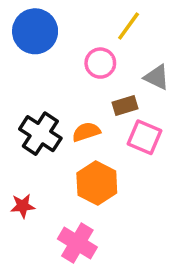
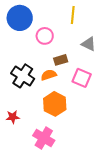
yellow line: (129, 26) -> (73, 15), turned -30
pink circle: (100, 63) -> (45, 36), moved
brown rectangle: (125, 105) -> (61, 60), moved

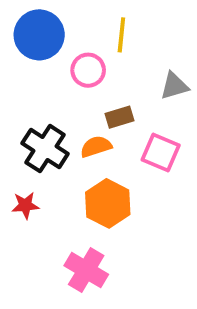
yellow line: (73, 15) -> (121, 35), moved
gray triangle: (89, 44) -> (174, 86), turned -42
red star: (13, 117) -> (25, 205), moved

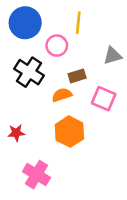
black cross: (45, 149) -> (29, 72), moved
pink cross: (86, 270) -> (37, 175), moved

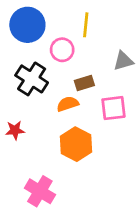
pink square: (104, 99) -> (113, 108), turned -30
red star: (16, 133) -> (15, 130), moved

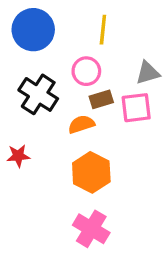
pink circle: (62, 50) -> (86, 71), moved
pink square: (113, 108) -> (136, 108), moved
pink cross: (40, 191) -> (91, 229), moved

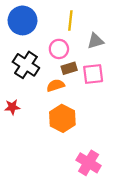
gray triangle: (148, 73) -> (95, 41), moved
pink cross: (91, 229) -> (89, 163), moved

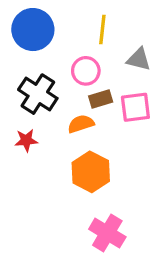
gray triangle: (95, 41) -> (139, 59), turned 30
red star: (12, 107) -> (26, 140), moved
pink cross: (89, 163) -> (107, 233), moved

